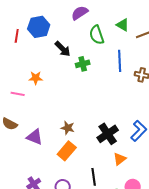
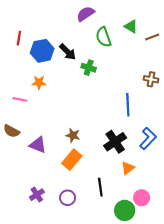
blue hexagon: (39, 27) -> (42, 51), moved
blue line: (120, 61) -> (128, 105), moved
green cross: (83, 64) -> (89, 68), turned 32

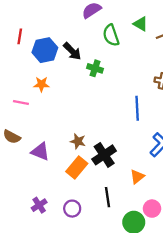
black cross: (115, 142) -> (104, 155), moved

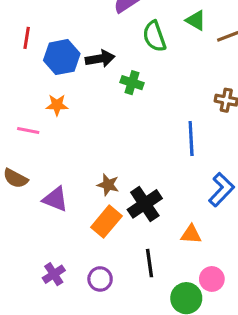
black arrow: (72, 51) -> (100, 59), turned -54
orange triangle: (137, 177) -> (191, 234), turned 42

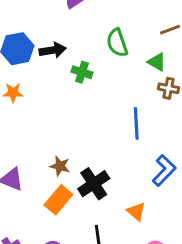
green triangle: (196, 20) -> (157, 62), moved
green semicircle: (154, 36) -> (117, 43), moved
orange triangle: (191, 234) -> (136, 212), turned 36

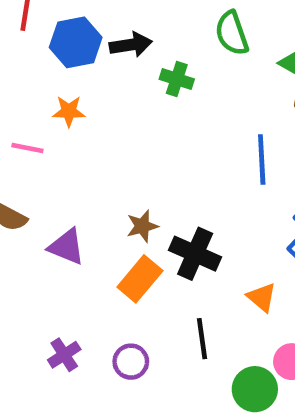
brown star: (60, 166) -> (142, 226), turned -30
black cross: (94, 184) -> (195, 254), turned -32

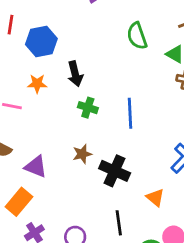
black arrow: (131, 45) -> (75, 74), moved, turned 85
green cross: (177, 79) -> (88, 108), moved
blue line: (262, 159) -> (130, 113), moved
orange rectangle: (140, 279) -> (19, 202), moved

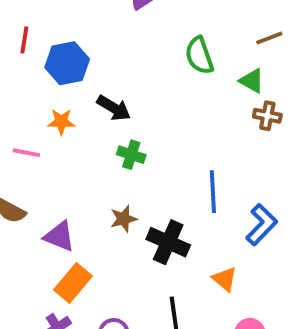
black arrow: (75, 74) -> (114, 108), turned -45
blue line: (130, 113) -> (213, 192), moved
orange rectangle: (19, 202) -> (73, 283), moved

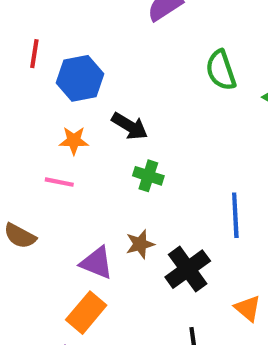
pink line: (26, 153) -> (59, 182), moved
purple triangle: (59, 236) -> (97, 263), moved
black cross: (168, 242) -> (188, 269), turned 30

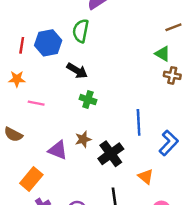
red line: (34, 54) -> (22, 45), moved
green semicircle: (221, 70) -> (81, 31), moved, turned 30
orange star: (74, 141) -> (17, 79), moved
orange rectangle: (86, 313) -> (31, 179), moved

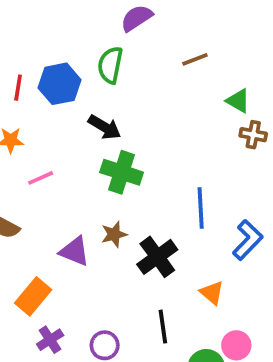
brown line: (173, 27) -> (195, 59), moved
green cross: (88, 100) -> (122, 172), size x1.5
pink line: (36, 103) -> (41, 178), turned -35

